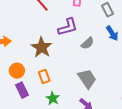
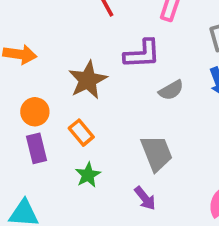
orange rectangle: (44, 76) -> (81, 133), turned -32

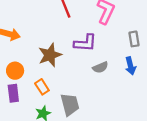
gray trapezoid: (157, 153) -> (70, 104), moved

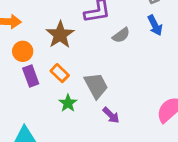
orange circle: (15, 71) -> (23, 51), moved
purple rectangle: (13, 93) -> (31, 76), moved

